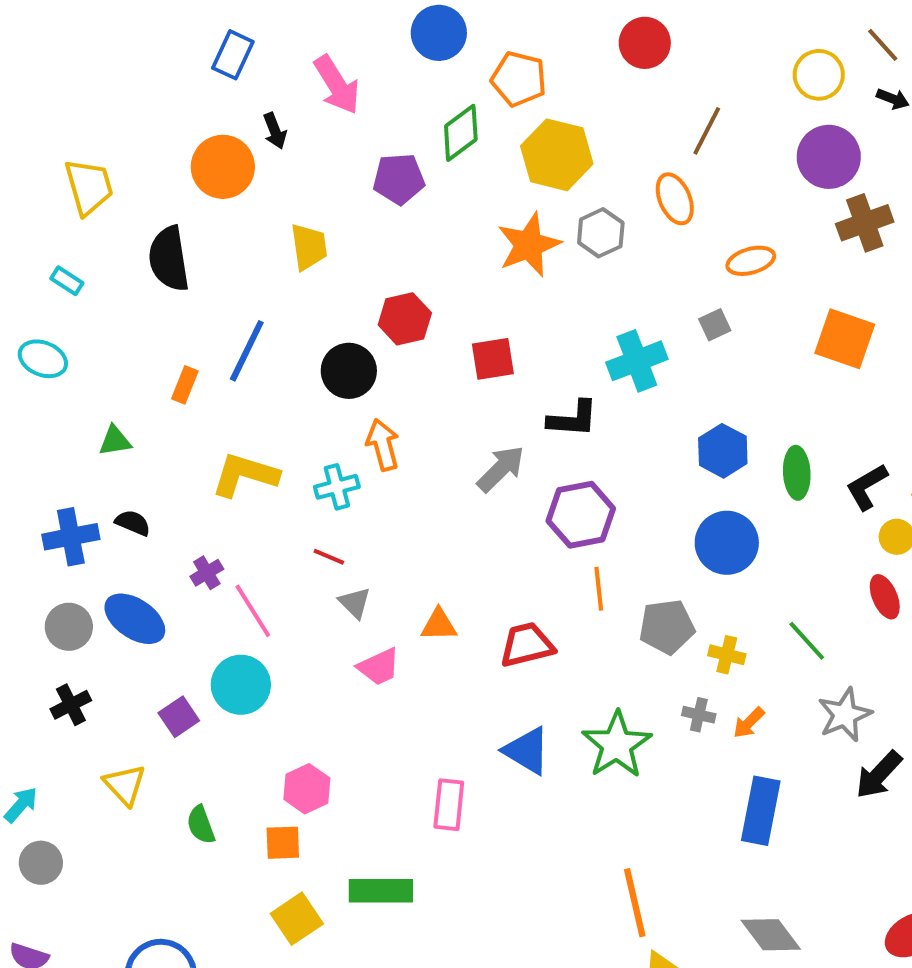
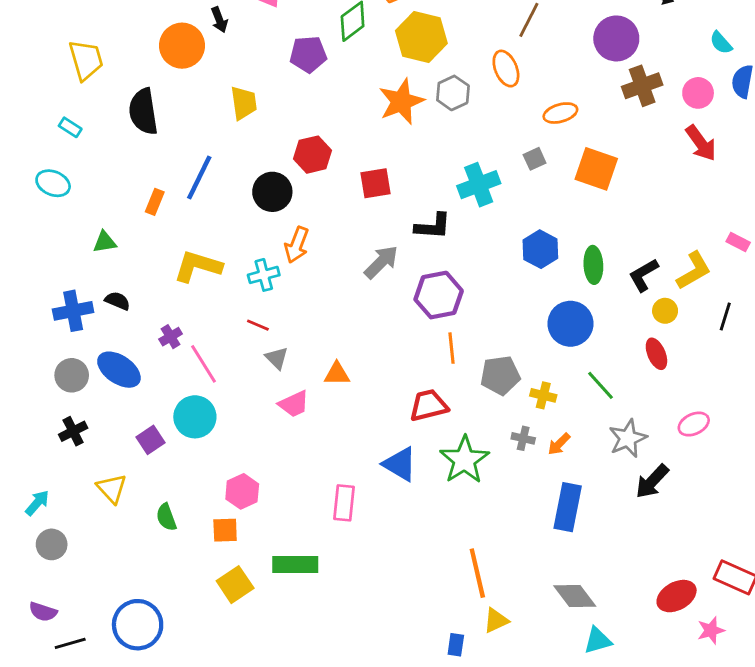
orange square: (845, 339) -> (596, 169), moved
orange arrow: (383, 445) -> (297, 245), turned -144
blue circle: (727, 543) -> (570, 324), moved
red trapezoid: (527, 645) -> (429, 405), moved

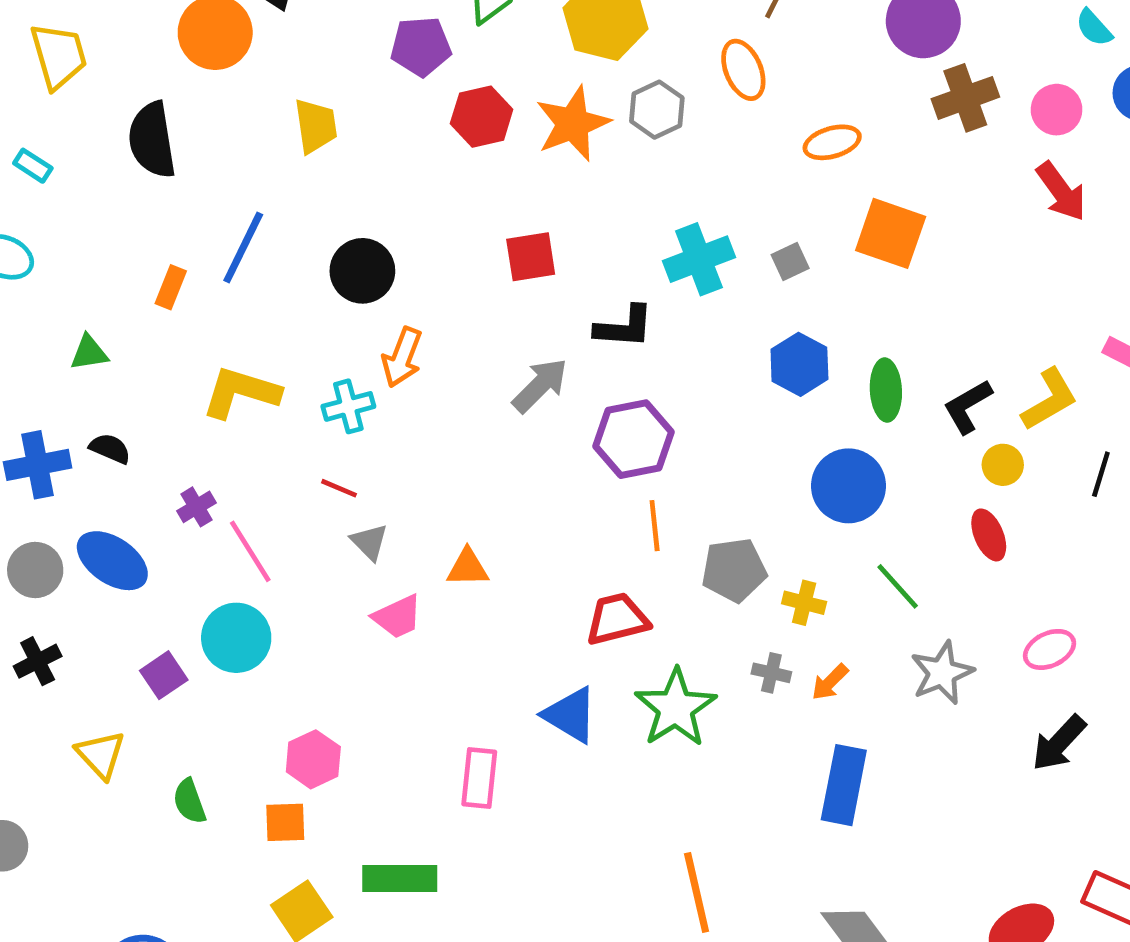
red hexagon: (312, 155) -> (482, 117), moved
gray square: (535, 159) -> (790, 262), moved
black arrow: (652, 481) -> (1059, 743), moved

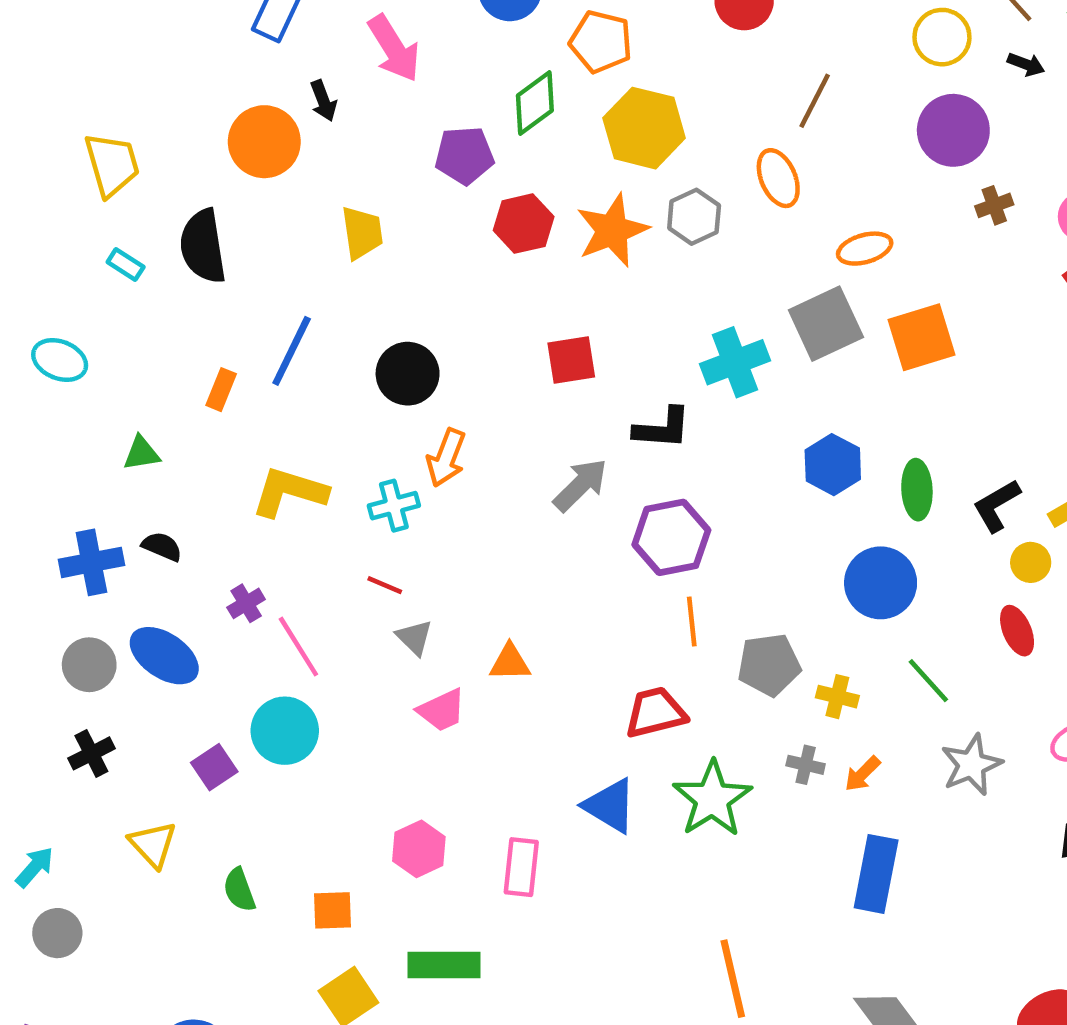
brown cross: (965, 98) -> (994, 205), size x0.6
cyan rectangle: (33, 166) -> (126, 264), moved
orange square: (891, 233) -> (922, 337), turned -36
gray square: (790, 262) -> (826, 324), moved, size x2.0
pink hexagon: (313, 759) -> (419, 849), moved

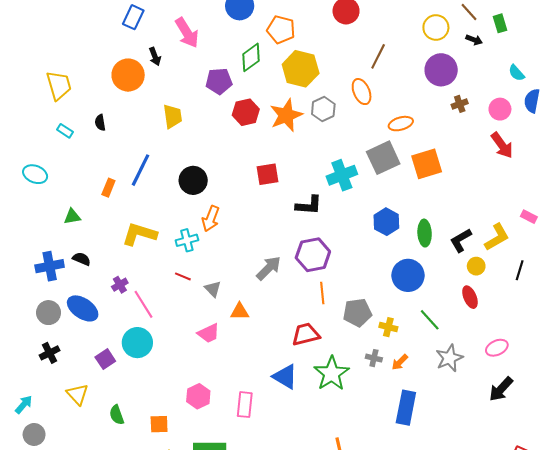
black semicircle: (203, 246) -> (100, 123), size x0.5
gray arrow: (580, 485) -> (269, 268), moved
gray triangle: (414, 637) -> (213, 289), moved

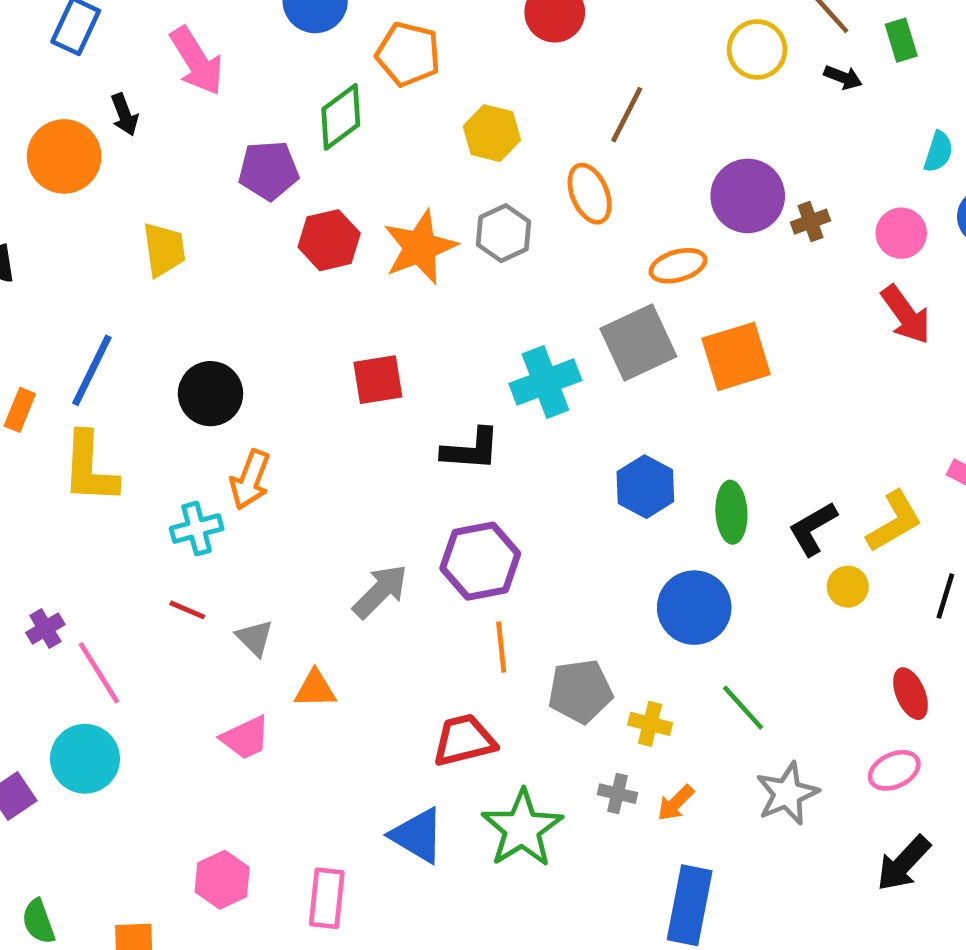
yellow hexagon: (301, 69) -> (492, 133), moved, size x0.7
purple circle: (441, 70) -> (748, 196), moved
cyan semicircle: (516, 73) -> (938, 152), turned -120
yellow L-shape: (139, 234) -> (90, 468), moved, turned -104
red ellipse: (470, 297) -> (910, 694), moved

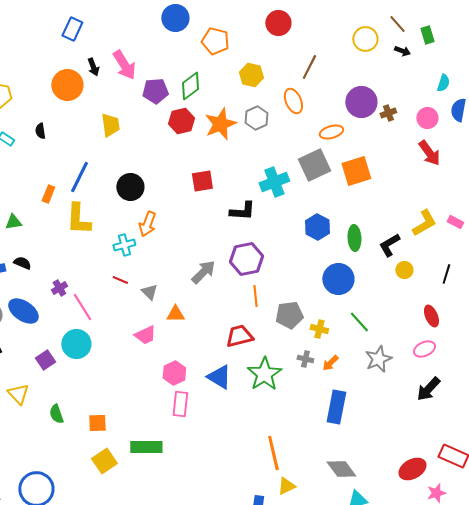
pink arrow: (197, 61) -> (124, 65), moved
green diamond: (341, 117) -> (190, 86), moved
yellow L-shape: (894, 522) -> (424, 223), moved
pink hexagon: (222, 880) -> (174, 373), moved

